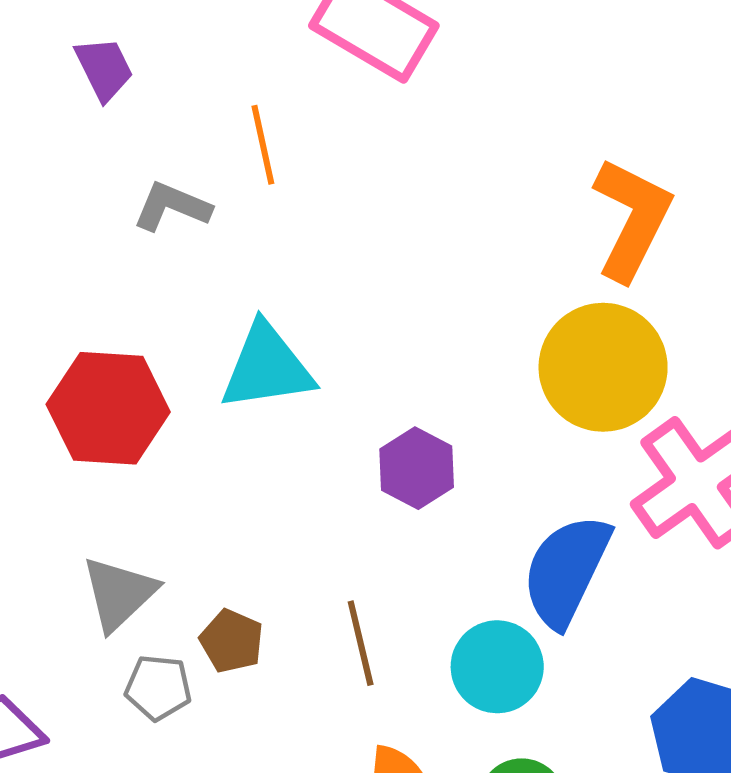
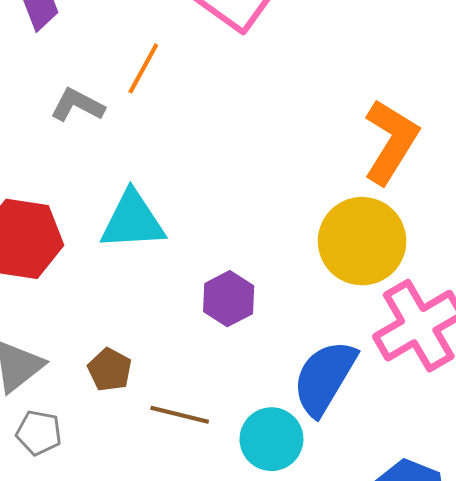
orange line: (263, 145) -> (143, 68), turned 36
brown pentagon: (232, 641) -> (110, 370), moved
brown line: (361, 643) -> (180, 415), turned -68

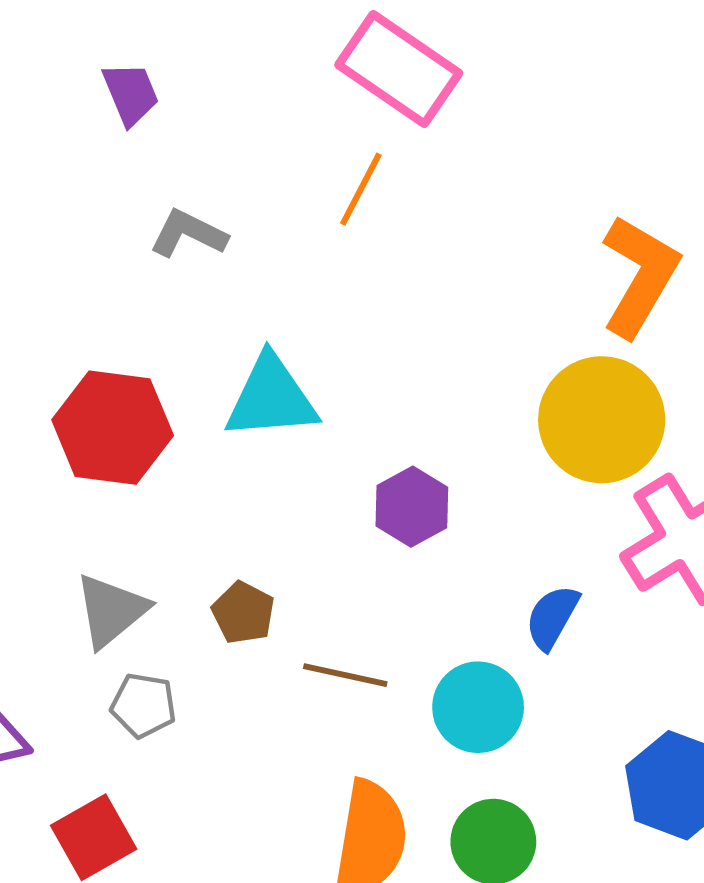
orange line: (143, 68) -> (361, 189), moved
blue semicircle: (325, 378) -> (552, 617), size x0.6

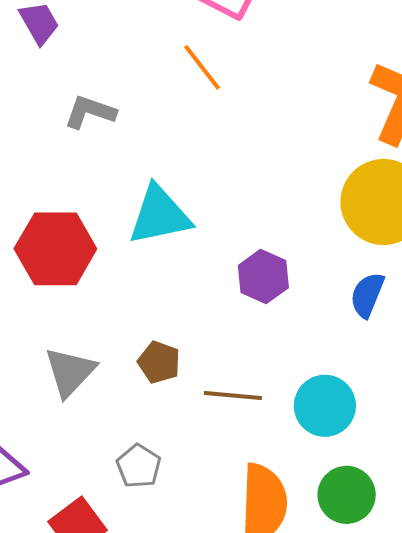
orange line: (361, 189) -> (202, 67), turned -58
blue semicircle: (552, 617) -> (367, 295), moved
gray pentagon: (143, 705) -> (139, 466), moved, turned 30

